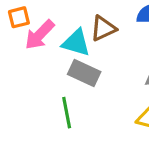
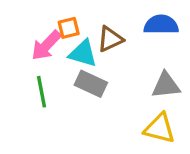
orange square: (19, 17) -> (69, 28), moved
green line: (67, 113) -> (41, 92), moved

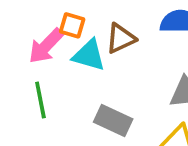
orange square: (69, 28) -> (72, 25), turned 30
gray rectangle: (91, 84) -> (113, 120), moved

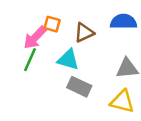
cyan triangle: (89, 55) -> (68, 60), moved
green line: (40, 100) -> (30, 60), moved, turned 35

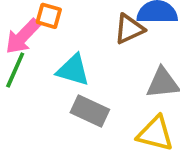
brown triangle: (84, 33) -> (129, 29), moved

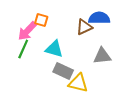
yellow triangle: (155, 134) -> (78, 83), moved

